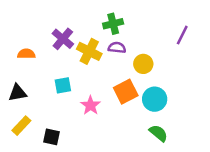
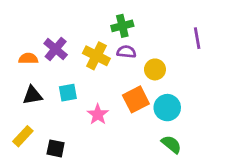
purple line: (182, 35) -> (197, 38), turned -36
purple cross: (63, 39) -> (56, 49), moved
black triangle: (18, 93) -> (32, 95), moved

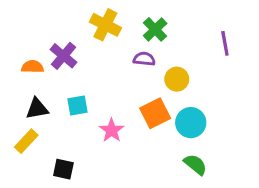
green cross: (122, 26) -> (155, 29), moved, turned -30
yellow cross: (96, 56) -> (105, 25), moved
yellow rectangle: (23, 136) -> (26, 141), moved

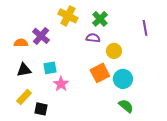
pink star: (112, 130) -> (61, 84), moved
yellow rectangle: (26, 141) -> (24, 97), moved

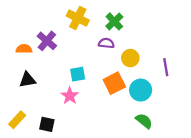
purple line: (145, 28) -> (166, 67), moved
cyan square: (50, 68) -> (78, 74), moved
yellow rectangle: (24, 97) -> (17, 120), moved

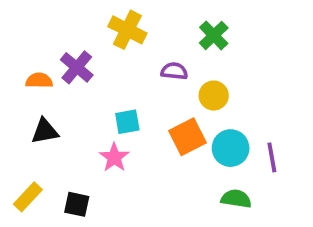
green cross: (114, 21) -> (214, 35), moved
purple line: (166, 67) -> (272, 157), moved
green semicircle: (144, 121) -> (236, 199), turned -30

